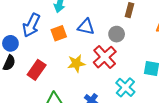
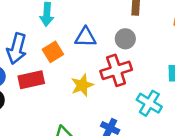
red cross: (105, 57) -> (116, 70), turned 35
red rectangle: (37, 70) -> (31, 80), moved, turned 54

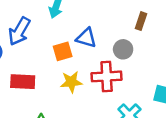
orange square: (53, 52) -> (63, 51), moved
red rectangle: (31, 80) -> (23, 82), moved

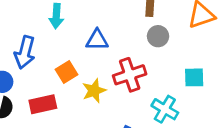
gray circle: (123, 49) -> (158, 36), moved
orange square: (63, 51) -> (66, 72), moved

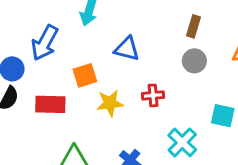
red cross: (130, 75) -> (153, 95), size x0.6

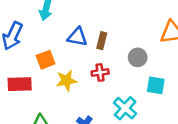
brown rectangle: (194, 26) -> (102, 41), moved
gray circle: (194, 61) -> (138, 57), moved

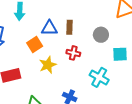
orange square: (46, 60) -> (35, 45), moved
red cross: (100, 73) -> (73, 53), turned 32

